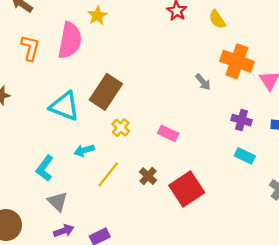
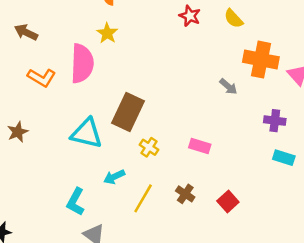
orange L-shape: (30, 48) -> (42, 78), turned 115
red square: (187, 189) -> (228, 202), size x0.6

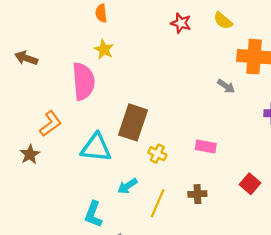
orange L-shape: (42, 78) -> (51, 124), moved, turned -60
brown cross: (185, 194) -> (197, 194), turned -30
red square: (228, 202) -> (250, 184), moved

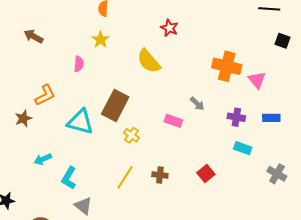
yellow semicircle: (223, 21) -> (149, 61), moved, size x1.5
pink semicircle: (83, 81) -> (79, 64), size x0.5
gray arrow: (226, 86) -> (197, 104), moved
pink rectangle: (206, 146) -> (173, 121), moved
cyan arrow: (127, 186) -> (43, 159), moved

